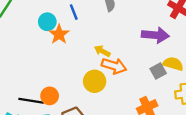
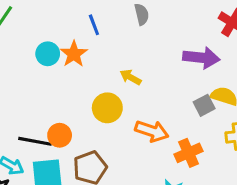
cyan circle: (47, 22) -> (48, 54), moved
orange arrow: (114, 66) -> (152, 131), moved
yellow circle: (95, 81) -> (107, 108), moved

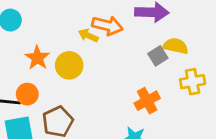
orange star: (74, 54) -> (37, 58), moved
orange arrow: (152, 131) -> (107, 26), moved

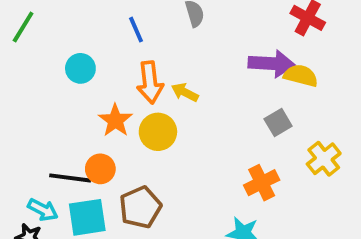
orange arrow: (107, 26) -> (150, 82), moved, turned 68
yellow semicircle: (176, 46) -> (301, 76), moved
yellow cross: (193, 82) -> (324, 159), turned -30

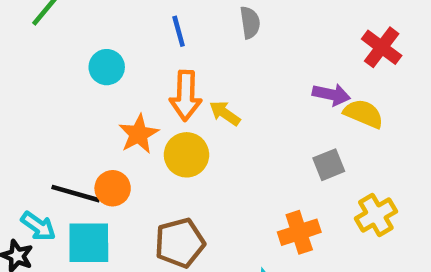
purple arrow: (272, 64) -> (331, 94), size x0.7
brown pentagon: (140, 207) -> (180, 243), moved

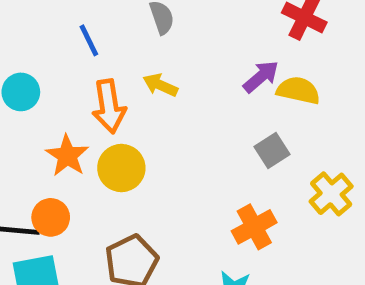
purple arrow: (331, 94) -> (261, 77), turned -42
yellow arrow: (225, 113) -> (160, 85), moved

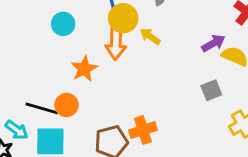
yellow circle: (121, 168) -> (123, 18), moved
orange cross: (254, 227) -> (143, 130), moved

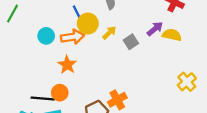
yellow arrow: (150, 36) -> (109, 33), turned 112
orange arrow: (116, 43) -> (72, 37), moved, turned -90
gray square: (211, 90) -> (131, 42), moved

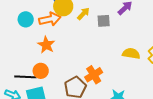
yellow semicircle: (172, 35) -> (131, 54), moved
gray square: (131, 42) -> (104, 21), turned 32

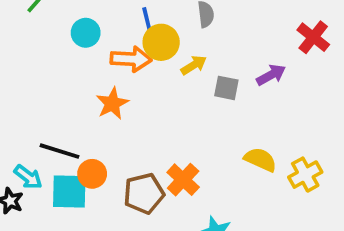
cyan circle: (26, 19) -> (86, 33), moved
orange circle: (41, 71) -> (92, 174), moved
orange cross: (94, 75) -> (183, 180), turned -30

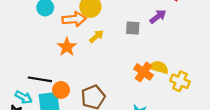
yellow arrow: (194, 65) -> (96, 36), moved
yellow cross: (305, 175) -> (180, 81), moved, turned -30
orange cross: (183, 180) -> (143, 72), moved

